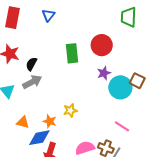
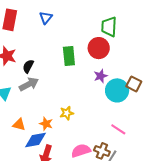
green trapezoid: (129, 17) -> (109, 27), moved

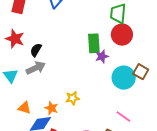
red circle: (99, 48) -> (122, 35), moved
green rectangle: (69, 56) -> (94, 43), moved
purple star: (101, 76) -> (102, 56), moved

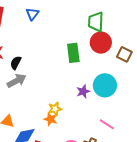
purple star: (102, 56) -> (83, 91), moved
brown square: (141, 72) -> (124, 54), moved
orange star: (51, 108) -> (50, 119), moved

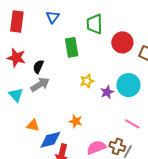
green trapezoid: (96, 22) -> (94, 24), moved
green rectangle: (73, 53) -> (72, 47), moved
yellow star: (55, 109) -> (87, 81), moved

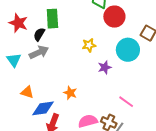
red circle: (122, 42) -> (114, 17), moved
green rectangle: (72, 47) -> (52, 19), moved
yellow star: (87, 81) -> (89, 45), moved
cyan circle: (129, 85) -> (128, 50), moved

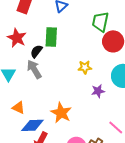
gray arrow: (39, 52) -> (34, 69), turned -102
orange star: (70, 93) -> (61, 113), size x1.5

